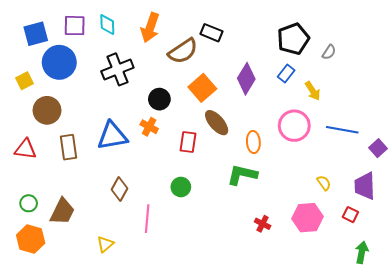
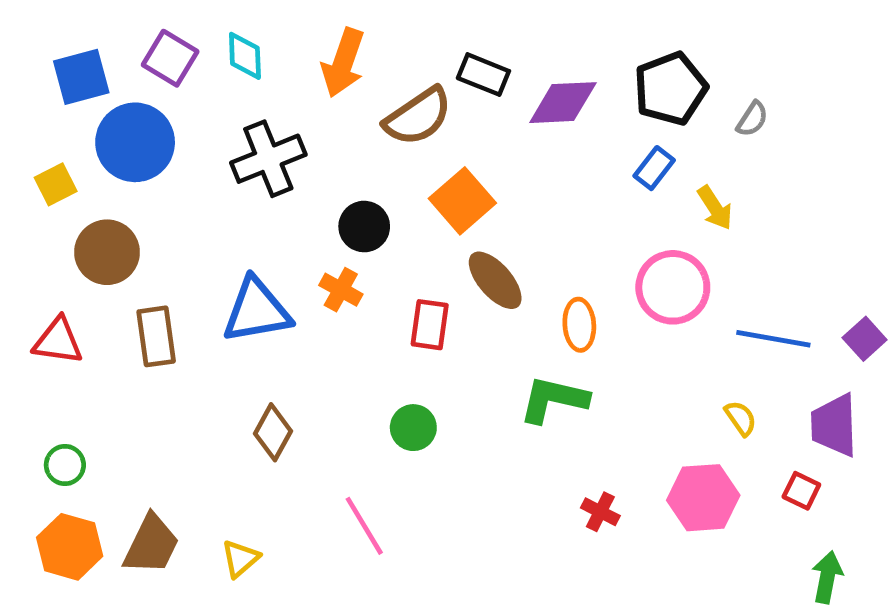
purple square: (75, 26) -> (170, 58), turned 30
purple diamond: (246, 79) -> (563, 103), moved, turned 56
blue line: (342, 130) -> (773, 339), moved
brown trapezoid: (62, 211) -> (151, 544), moved
pink line: (147, 219) -> (364, 526), moved, turned -36

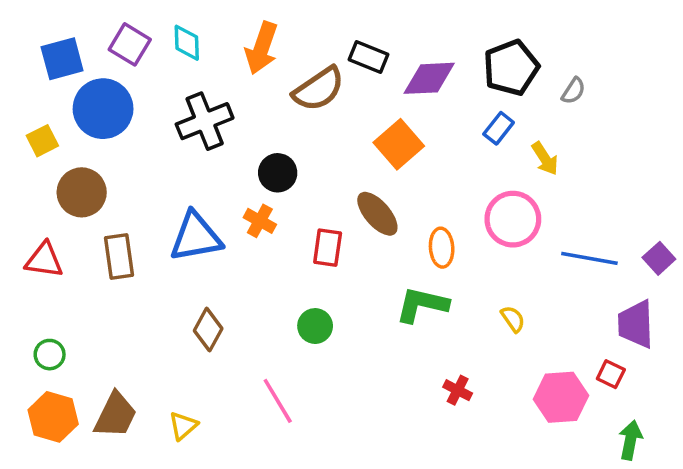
orange square: (462, 201) -> (399, 144), moved
yellow semicircle: (741, 418) -> (513, 319), moved
pink hexagon: (703, 498) -> (561, 397), moved

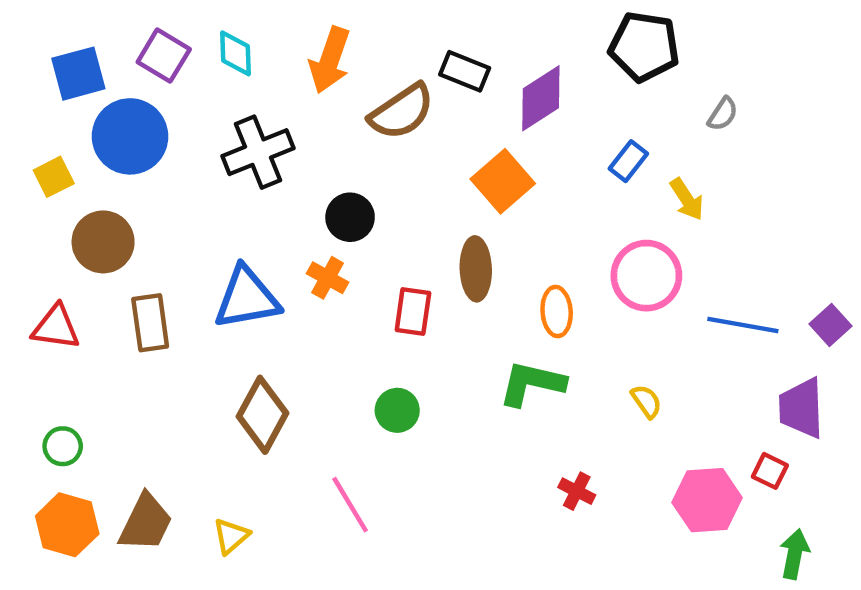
black pentagon: (511, 68) -> (644, 47), moved, turned 30
purple diamond: (429, 78) -> (541, 98), turned -30
brown ellipse: (377, 214) -> (476, 269), turned 39
brown diamond: (208, 330) -> (262, 415), size x1.4

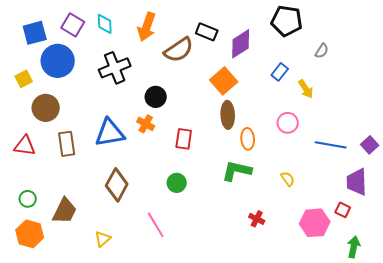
brown ellipse: (476, 269) -> (228, 115), moved
pink circle: (646, 276) -> (288, 123), size x0.7
brown trapezoid: (146, 523) -> (65, 211), moved

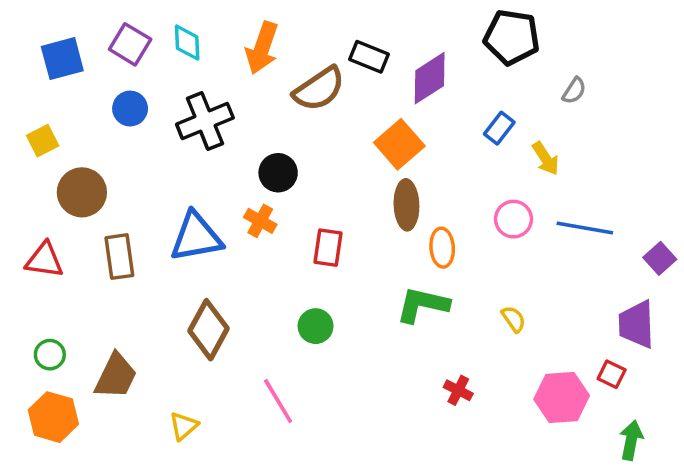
blue circle: (58, 61) -> (130, 109), moved, size x0.6
blue line: (331, 145) -> (585, 228), moved

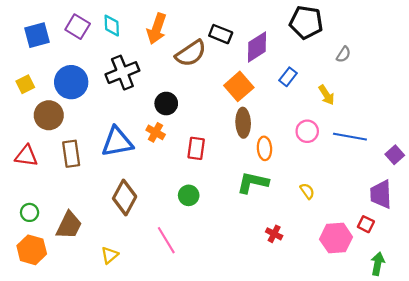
blue circle: (130, 109) -> (71, 82), moved, size x1.6
blue rectangle: (499, 128) -> (288, 77), moved

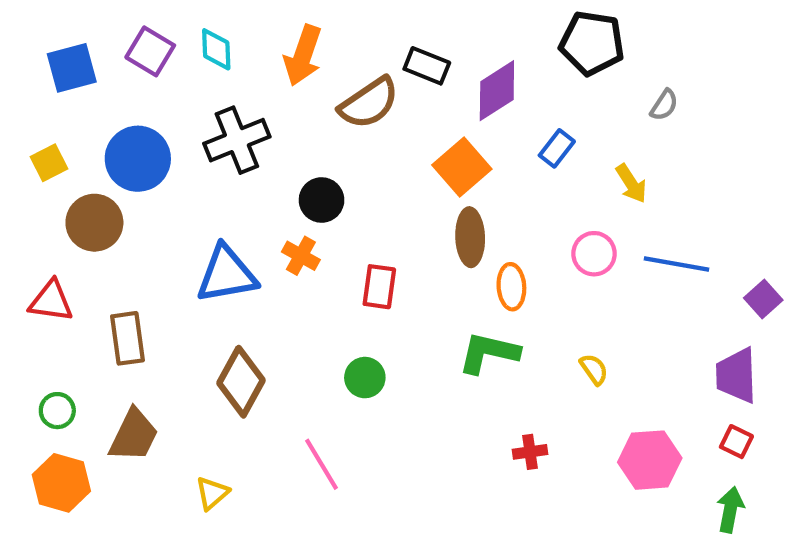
brown rectangle: (71, 154) -> (127, 338), moved
red square: (366, 224) -> (736, 442), moved
red cross: (274, 234) -> (530, 452), turned -35

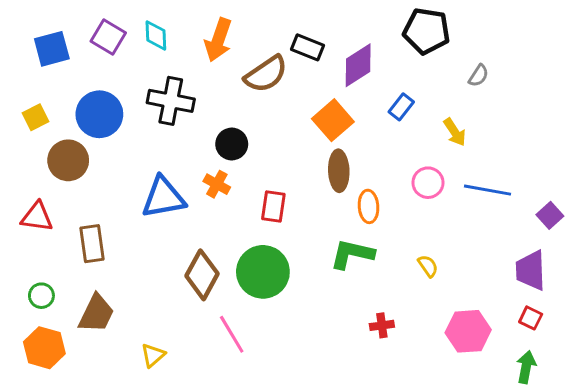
black cross: (237, 140) -> (171, 101), turned 33
green circle: (365, 378) -> (263, 272), size x1.8
brown diamond: (241, 382) -> (202, 275), moved

